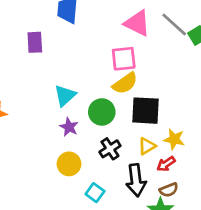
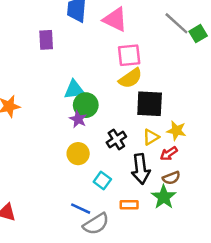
pink triangle: (137, 23) -> (115, 19), moved
cyan triangle: (65, 96) -> (74, 90), turned 35
green circle: (102, 112) -> (86, 105), moved

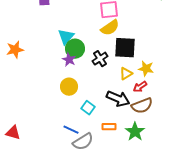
cyan triangle: (74, 90) -> (66, 37), turned -42
black cross: (116, 140) -> (100, 59), moved
black arrow: (141, 169) -> (118, 99), turned -60
brown semicircle: (171, 178) -> (142, 106), size x1.5
green star: (164, 197) -> (135, 132), moved

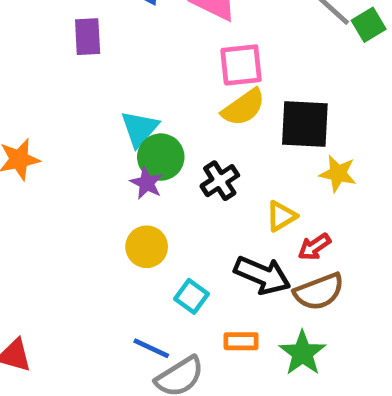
black square: (125, 48) -> (305, 124), moved
yellow star: (146, 69) -> (338, 174), moved

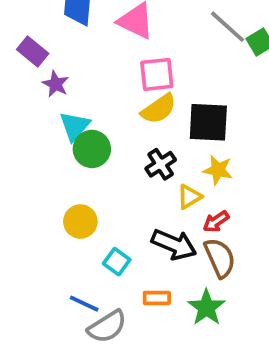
purple rectangle: (88, 37) -> (33, 52), turned -48
yellow star: (338, 174) -> (218, 170), moved
black cross: (220, 181) -> (161, 164), moved
purple star: (147, 183) -> (56, 84), moved
brown semicircle: (319, 292) -> (220, 258), turned -93

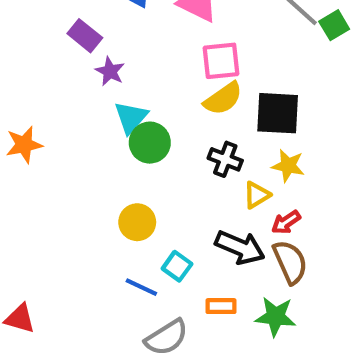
black cross: (161, 164) -> (225, 159), turned -36
blue line: (84, 304) -> (141, 287), moved
green star: (206, 307) -> (276, 317), turned -30

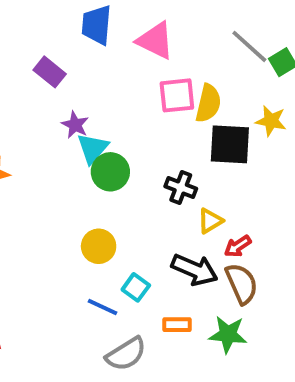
purple star: (110, 71) -> (75, 125), moved
yellow semicircle: (223, 99) -> (208, 103), moved, turned -42
yellow star: (288, 166) -> (271, 121), moved

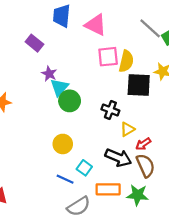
orange rectangle: (177, 325) -> (108, 189), size x1.5

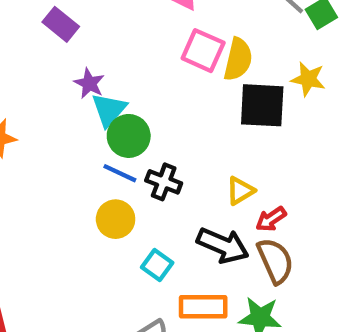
pink square: (108, 57) -> (203, 51), turned 30
black cross: (110, 110) -> (164, 182), moved
blue line: (65, 179) -> (120, 173), moved

